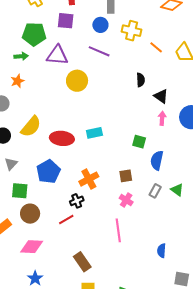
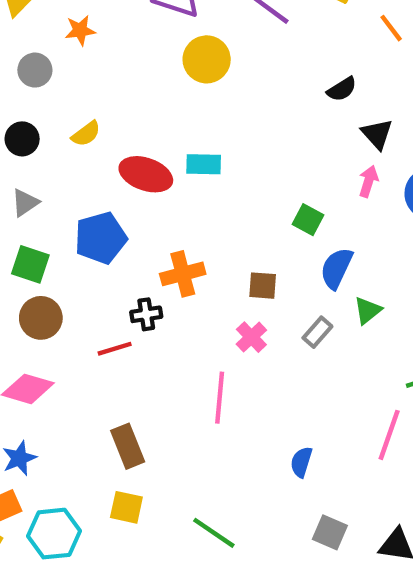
black semicircle: (141, 80) -> (342, 89), turned 48
yellow semicircle: (31, 127) -> (86, 134), size x0.6
cyan rectangle: (94, 133) -> (204, 164), moved
green triangle: (177, 190) -> (368, 310), moved, turned 32

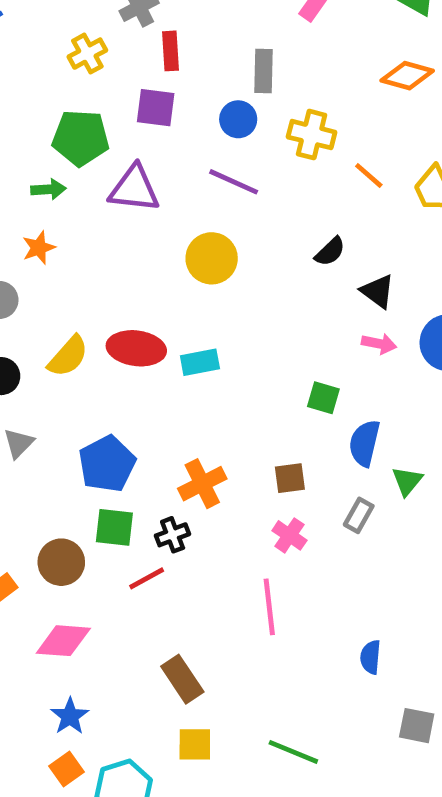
yellow circle: (207, 59) -> (212, 258), moved
yellow semicircle: (86, 134) -> (68, 356), size x1.4
red ellipse: (146, 174) -> (136, 348), moved
pink arrow: (368, 181) -> (379, 344), turned 96
green square: (30, 264) -> (114, 527), moved

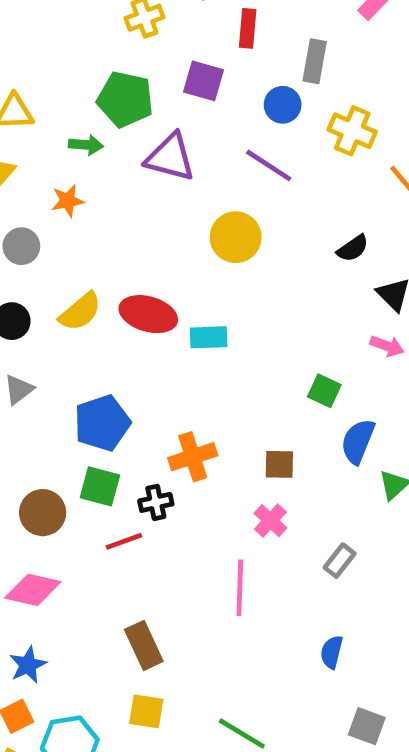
red rectangle: (171, 51) -> (248, 28), moved
gray rectangle: (359, 515) -> (340, 561), moved

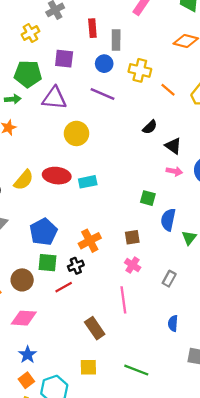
red rectangle: (248, 28) -> (92, 28), moved
yellow circle: (236, 237) -> (76, 133), moved
brown rectangle: (144, 645) -> (95, 328), moved

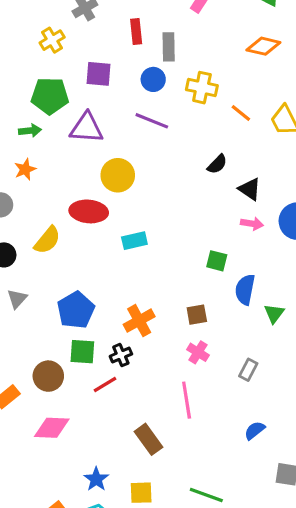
red ellipse: (57, 176) -> (89, 211), moved
blue semicircle: (173, 323) -> (255, 430), turned 49
blue star: (28, 355) -> (96, 479), moved

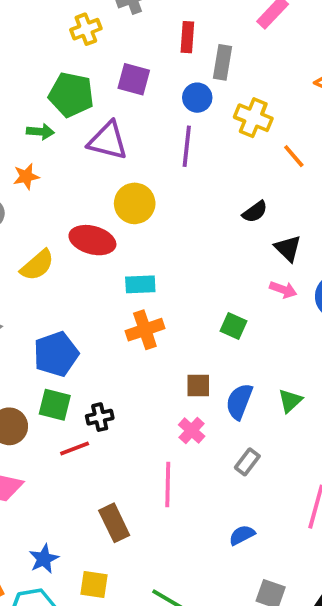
purple line: (152, 121) -> (187, 146), turned 64
blue semicircle: (245, 290) -> (239, 401), moved
orange cross: (139, 321) -> (145, 330), moved

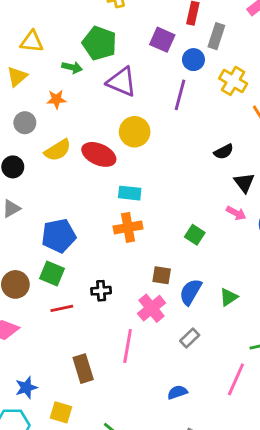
purple square: (134, 79) -> (162, 40), moved
yellow semicircle: (37, 265) -> (58, 150), moved
black cross: (100, 417) -> (101, 291), moved
pink cross: (192, 430) -> (152, 308), size x1.4

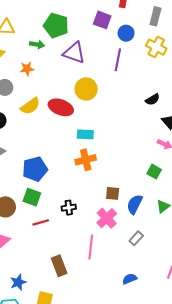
gray rectangle: (216, 36) -> (155, 16), moved
green square: (195, 235) -> (154, 172), moved

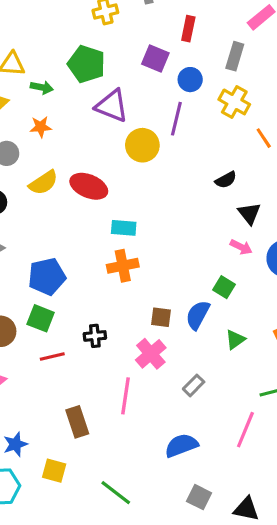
green arrow: (37, 44) -> (42, 87), moved
yellow circle: (86, 89) -> (142, 145), moved
blue semicircle: (135, 204) -> (198, 315), moved
blue semicircle: (130, 279) -> (181, 445), size x1.5

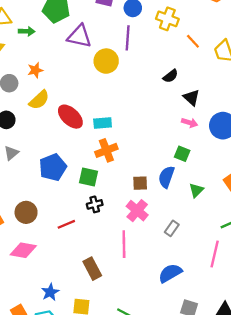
orange star: (41, 127) -> (35, 70), moved
red ellipse: (89, 186) -> (70, 117), moved, turned 30
green square: (41, 318) -> (88, 177), moved

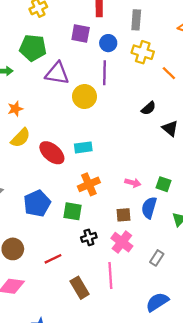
cyan rectangle: (103, 123) -> (83, 147), moved
pink arrow: (190, 123) -> (133, 183), moved
black cross: (95, 204) -> (89, 237), moved
brown rectangle: (92, 269) -> (80, 288), moved

